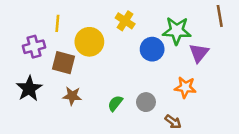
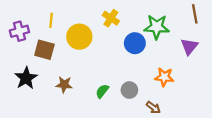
purple cross: (34, 47) -> (19, 31), moved
purple triangle: (199, 53) -> (189, 46), moved
brown square: (64, 63) -> (44, 50), moved

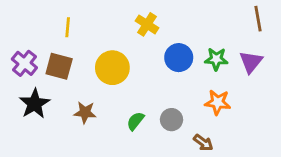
green star: (157, 27) -> (216, 59), moved, size x0.7
purple cross: (19, 31) -> (24, 63), moved, turned -36
yellow circle: (79, 37) -> (112, 68), moved

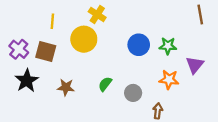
yellow cross: (147, 24) -> (97, 14), moved
purple triangle: (251, 62) -> (195, 65), moved
yellow circle: (112, 68) -> (84, 39), moved
green semicircle: (135, 121) -> (105, 84), moved
brown arrow: (203, 143) -> (158, 111), turned -120

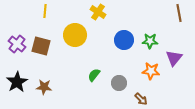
yellow cross: (97, 14) -> (98, 12), moved
yellow line: (52, 21) -> (45, 11), moved
black star: (27, 81) -> (17, 82), moved
brown star: (66, 87) -> (44, 87), moved
brown arrow: (158, 111) -> (141, 99), turned 128

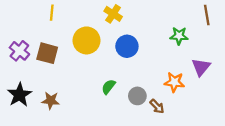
blue circle: (124, 40) -> (127, 46), moved
green star: (150, 41) -> (179, 36), moved
brown arrow: (141, 99) -> (157, 106), moved

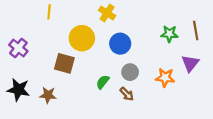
brown line: (207, 15) -> (196, 30), moved
brown square: (47, 53) -> (64, 63), moved
black star: (19, 95) -> (18, 90), turned -30
gray circle: (137, 96) -> (130, 72), moved
brown arrow: (157, 106) -> (127, 94), moved

